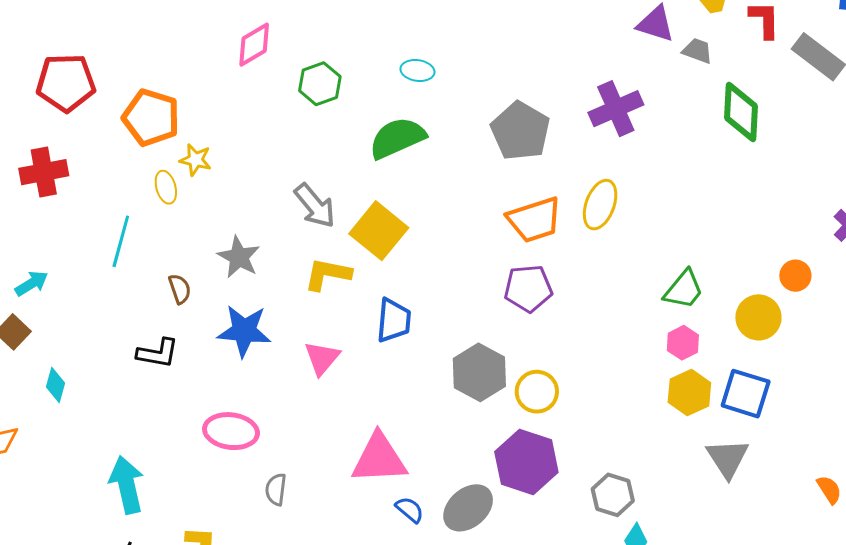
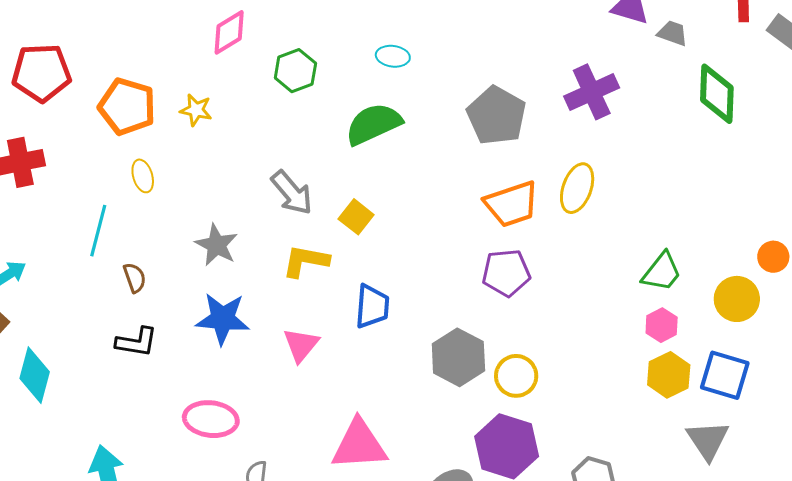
yellow star: (195, 160) -> (196, 110), moved
yellow square: (379, 231) -> (356, 217), size x0.6
brown semicircle: (180, 289) -> (135, 278), moved
cyan diamond: (55, 385) -> (35, 375), size x1.6

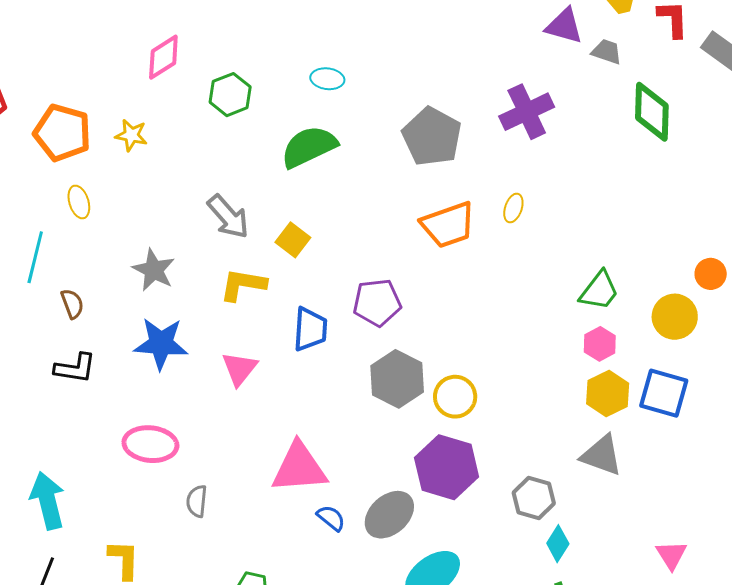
yellow ellipse: (577, 188) -> (513, 208), size x0.6
purple pentagon: (506, 273) -> (377, 302), moved
gray triangle: (708, 440) -> (602, 455), moved, turned -36

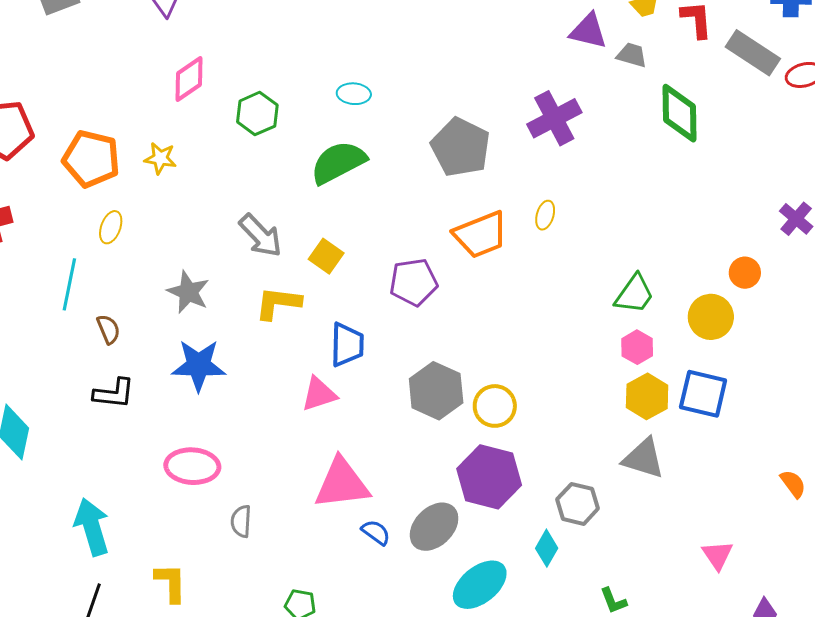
yellow ellipse: (79, 202) -> (111, 227), turned 40
purple pentagon: (377, 302) -> (414, 282), moved
pink triangle: (239, 369) -> (319, 394), moved, turned 36
cyan diamond: (558, 544) -> (547, 548), moved

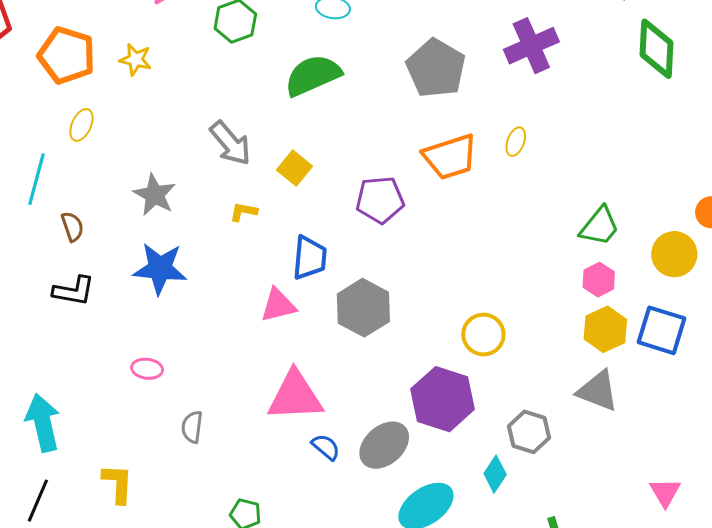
yellow L-shape: (278, 303) -> (243, 212), size x0.6
gray hexagon: (436, 391) -> (363, 308), moved
yellow circle: (495, 406) -> (483, 335), moved
pink ellipse: (192, 466) -> (147, 369), size x0.6

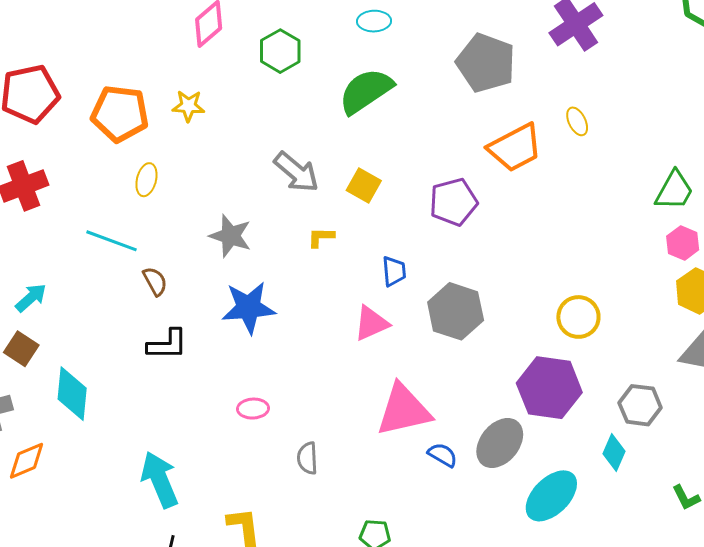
yellow ellipse: (516, 142) -> (577, 121), turned -36
cyan line: (36, 179) -> (111, 241), turned -75
blue trapezoid: (310, 258) -> (394, 271), size x0.7

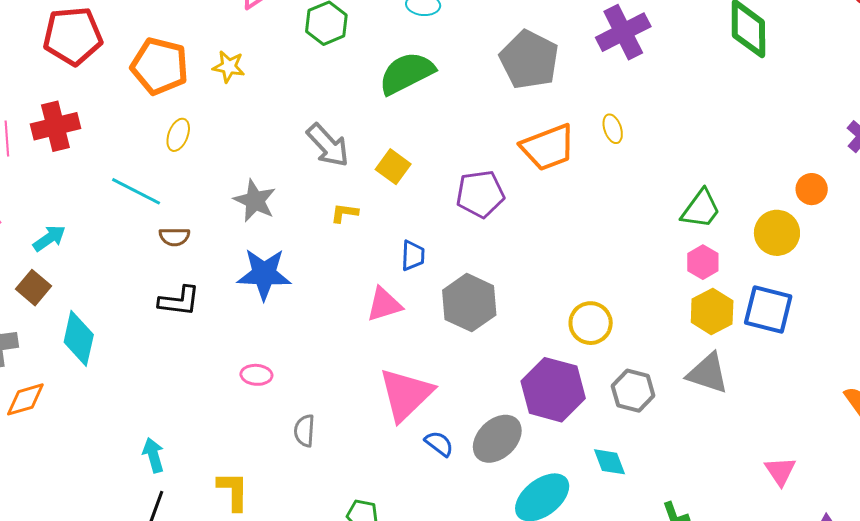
brown semicircle: (155, 281) -> (174, 237), turned 112
gray hexagon: (640, 405) -> (633, 391), moved
pink triangle: (404, 410) -> (406, 394), turned -38
cyan diamond: (614, 452) -> (609, 462), turned -51
cyan arrow: (160, 480) -> (153, 455), moved, size x0.6

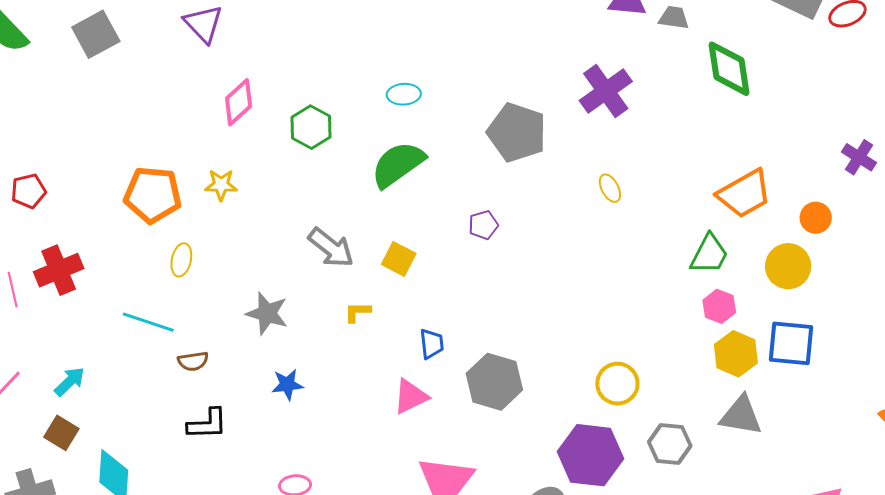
red pentagon: (73, 36) -> (28, 191), moved, size x0.6
orange trapezoid: (548, 147) -> (744, 194), moved
purple pentagon: (480, 194) -> (483, 225), moved, size x0.6
blue star: (264, 274) -> (287, 385), size x0.6

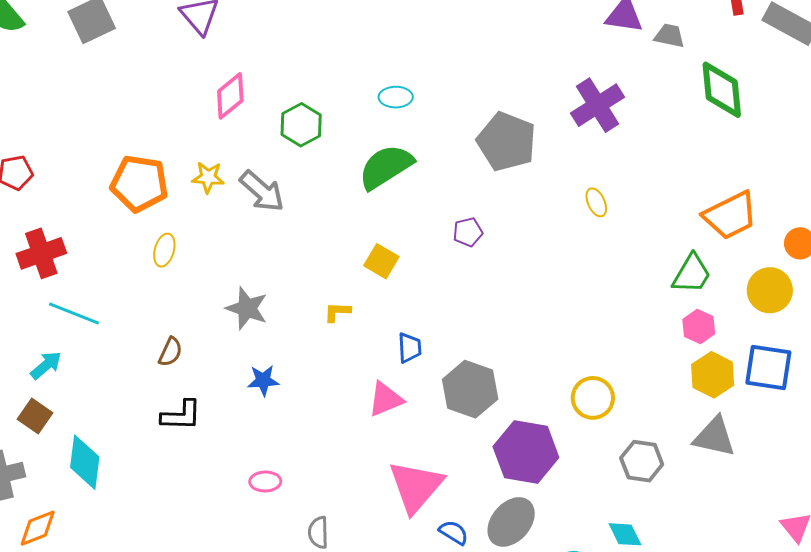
gray arrow: (331, 248) -> (262, 191), moved
cyan line: (148, 322) -> (74, 314), moved
brown semicircle: (193, 361) -> (170, 352), turned -60
purple hexagon: (590, 455) -> (526, 452), moved

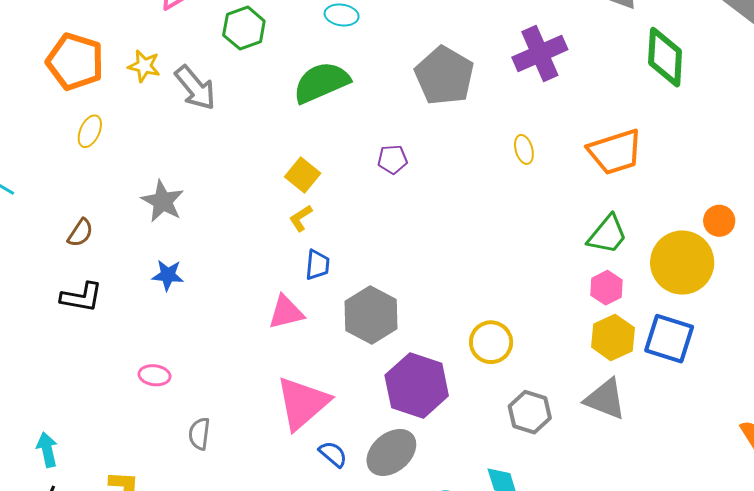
orange trapezoid: (730, 215) -> (615, 152), moved
yellow circle: (770, 290) -> (682, 263), size x1.4
yellow L-shape: (337, 312) -> (301, 218), moved, turned -44

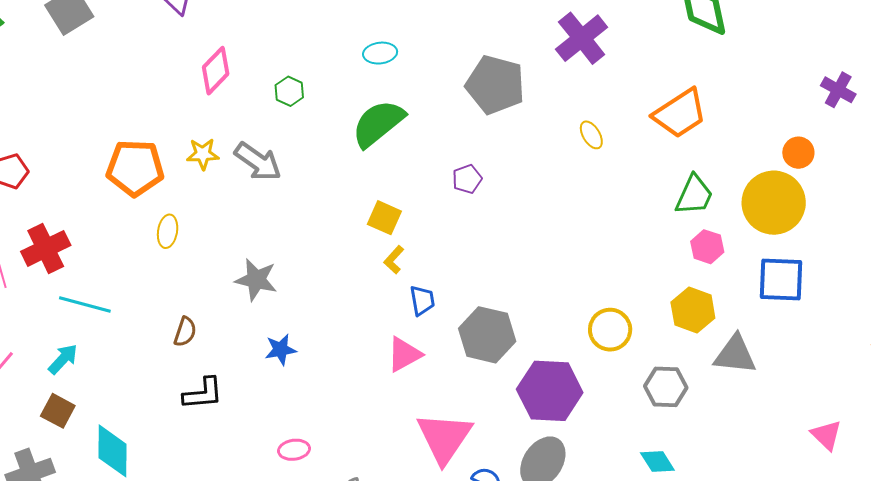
green hexagon: (244, 28) -> (289, 91), size x0.7
yellow hexagon: (613, 337) -> (693, 310), moved

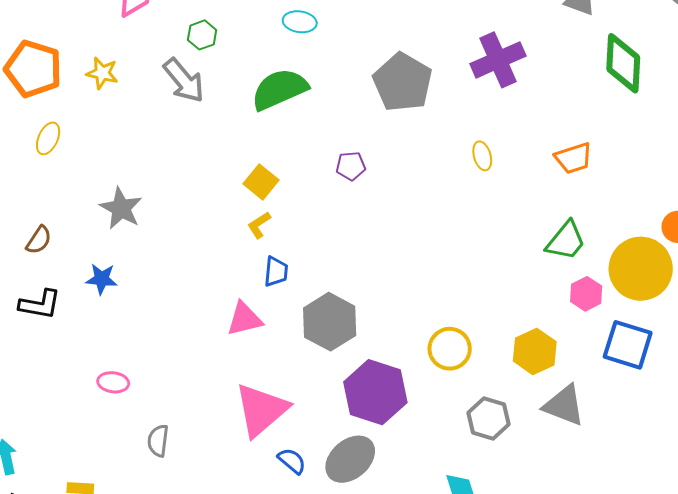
orange trapezoid: (680, 113) -> (573, 158), size x0.7
gray arrow: (258, 162) -> (184, 81), moved
pink hexagon: (707, 247) -> (586, 294), moved
blue star: (281, 350) -> (102, 279), moved

